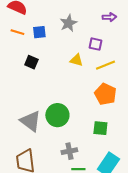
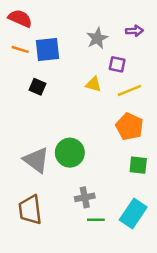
gray star: (68, 23) -> (97, 38), moved
blue square: (39, 32) -> (47, 49), size x1.5
green square: (100, 128) -> (138, 165), moved

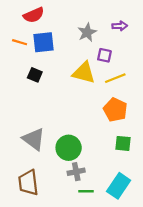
red semicircle: (20, 18) -> (34, 15), moved, turned 132
yellow triangle: (93, 84) -> (84, 73), size x1.6
green circle: (70, 153) -> (69, 148), moved

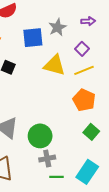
blue square: (44, 42) -> (33, 38), moved
purple square: (104, 55) -> (82, 49), moved, turned 32
green square: (123, 143) -> (91, 132), turned 35

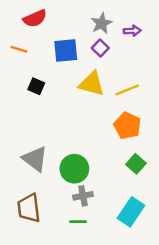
gray star: (57, 27) -> (101, 23), moved
purple square: (82, 49) -> (100, 48), moved
green line: (56, 177) -> (78, 222), moved

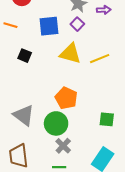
orange pentagon: (127, 126) -> (66, 98), moved
green square: (136, 164) -> (107, 119), turned -35
gray cross: (83, 196) -> (63, 146), turned -35

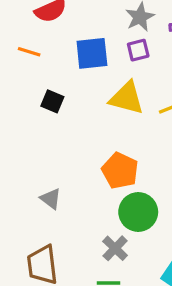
purple square: (77, 24) -> (138, 50), turned 32
gray triangle: (24, 115) -> (51, 199), size x0.6
green circle: (56, 123) -> (138, 212), moved

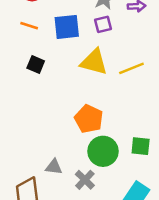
orange line: (29, 52) -> (29, 26), moved
gray triangle: (51, 199) -> (54, 167), moved, turned -30

